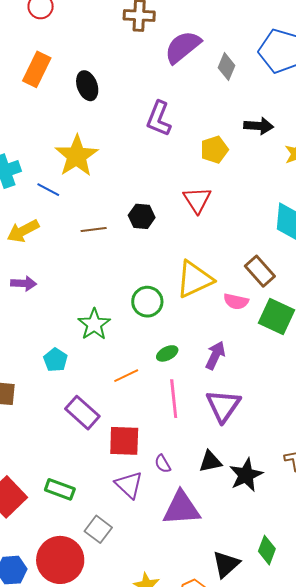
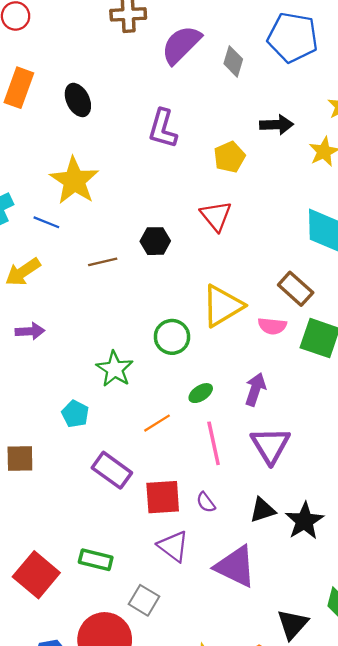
purple semicircle: (163, 464) -> (206, 502), moved
purple triangle: (181, 508) -> (235, 566), turned 36

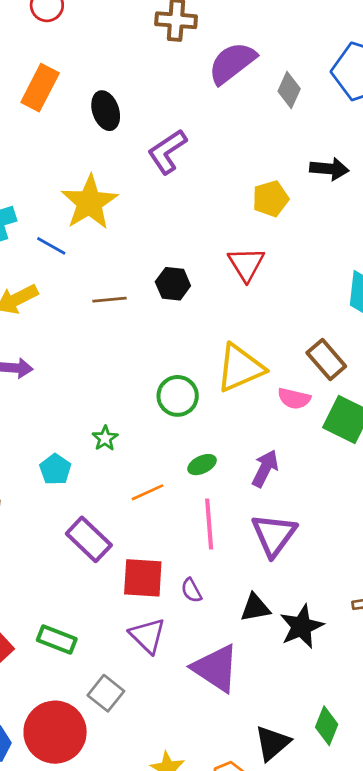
purple L-shape: (163, 129) -> (167, 152), moved, turned 33
green star: (115, 369) -> (105, 438), moved, size x0.6

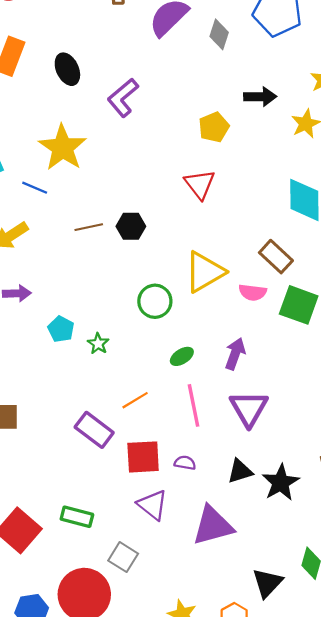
black hexagon: (173, 284) -> (131, 226), moved
cyan pentagon: (55, 469) -> (61, 329), moved
orange line: (147, 492) -> (135, 400), moved
purple semicircle: (191, 590) -> (185, 463), turned 135
purple triangle: (216, 668) -> (213, 526), turned -42

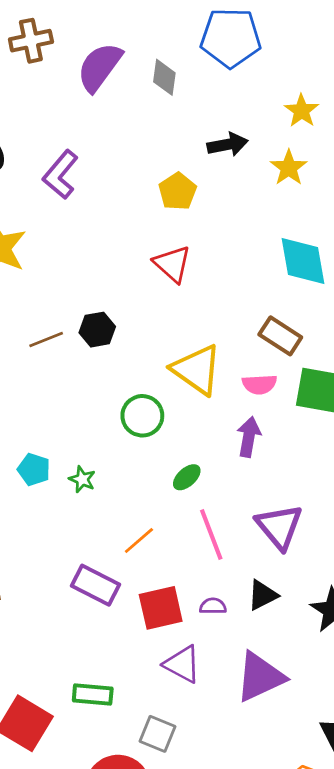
yellow triangle: (205, 272) -> (197, 370), turned -45
purple arrow: (235, 354) -> (249, 437), moved
black triangle: (240, 471) -> (262, 595), moved

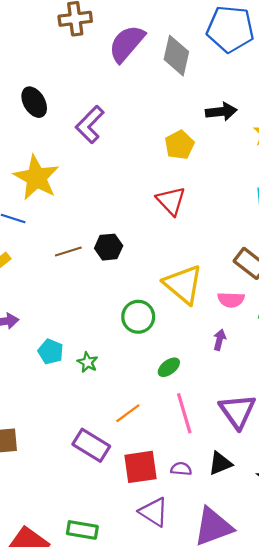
gray diamond: (164, 77) -> (176, 56), size x1.4
purple arrow: (249, 437) -> (219, 340), size x0.7

